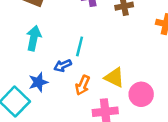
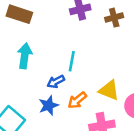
blue star: (38, 82) -> (48, 105), moved
orange arrow: (83, 85) -> (77, 100), turned 30

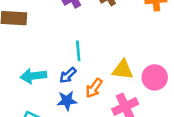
cyan arrow: (25, 56) -> (33, 76), moved, turned -90
blue star: (48, 105) -> (67, 101), turned 30

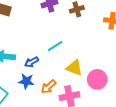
cyan line: (78, 51) -> (55, 46), moved, turned 49
orange arrow: (94, 88) -> (49, 87), moved

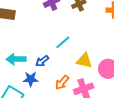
blue star: (26, 81) -> (31, 79), moved

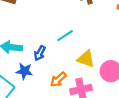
blue arrow: (42, 61) -> (40, 53), turned -32

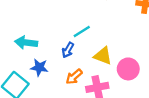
blue arrow: (40, 53) -> (68, 50), moved

